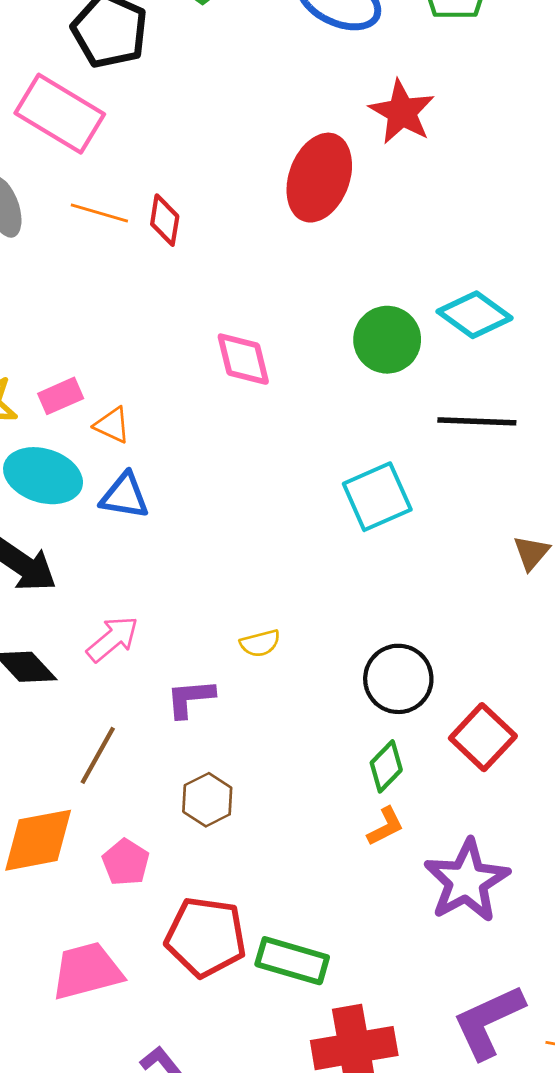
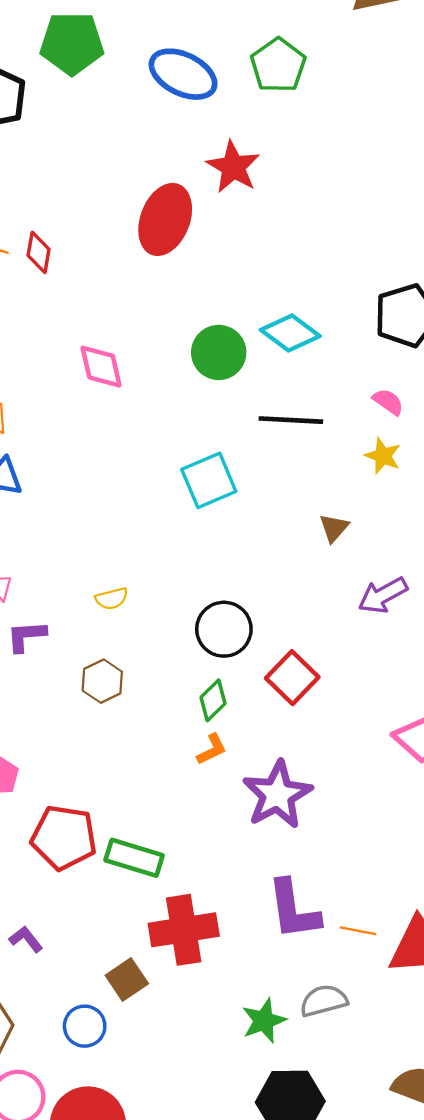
purple L-shape: (190, 698) -> (26, 636), moved
brown hexagon: (207, 800) -> (102, 681), moved
purple L-shape: (488, 1022) -> (294, 910), turned -74

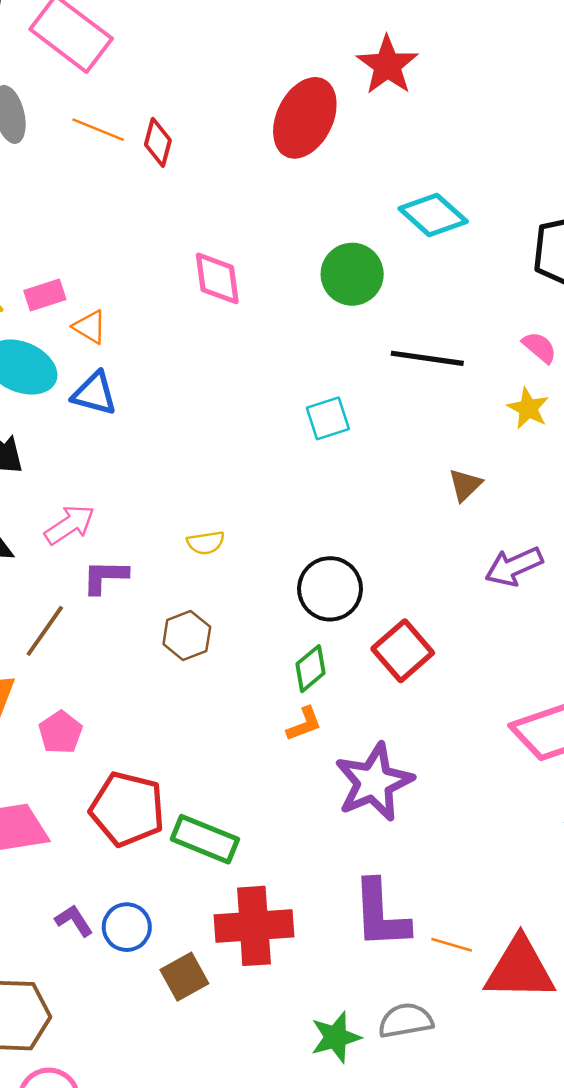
cyan diamond: (290, 333) -> (433, 215), moved
cyan square: (209, 480) -> (328, 418), size x0.7
blue circle: (85, 1026) -> (127, 927), moved

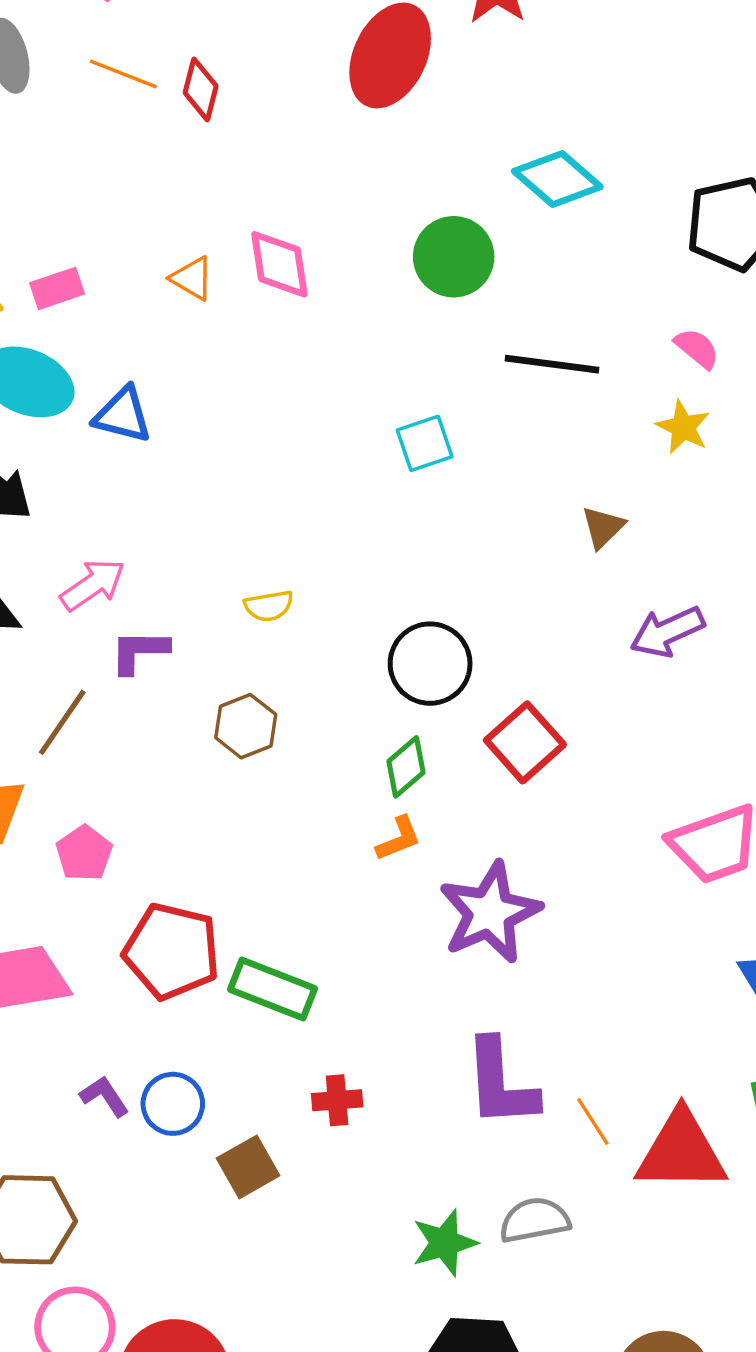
orange triangle: (90, 327) -> (192, 278), moved
red cross: (254, 926) -> (337, 1100), size x0.5
orange line: (452, 945) -> (593, 1121), turned 42

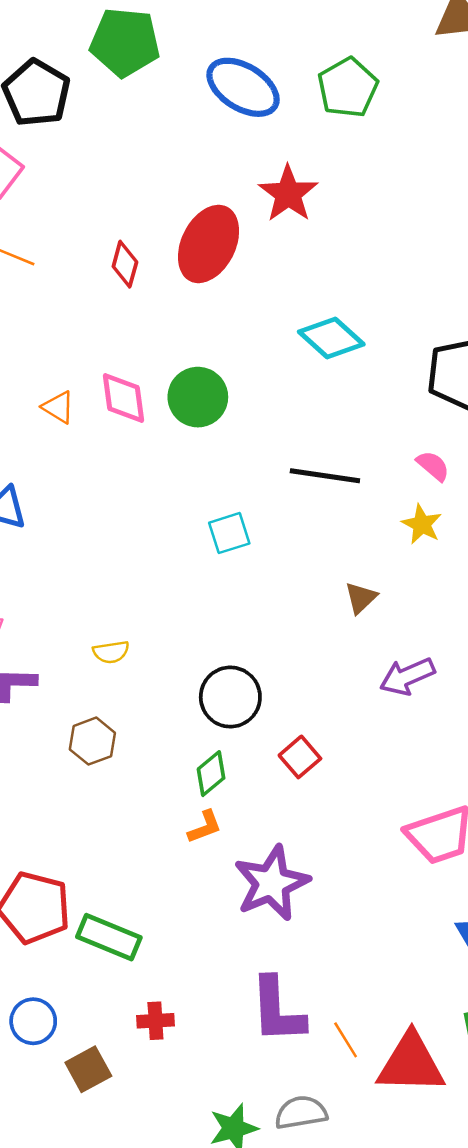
red diamond: (201, 89) -> (125, 264), moved
green circle: (454, 257) -> (198, 397), moved
red square: (525, 742) -> (300, 757), size x0.7

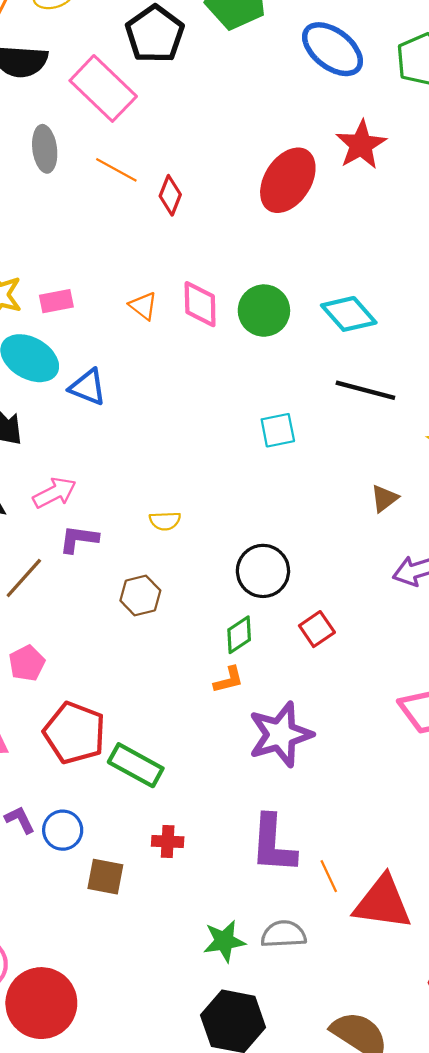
red diamond: (125, 264) -> (170, 195), moved
cyan diamond: (331, 338) -> (349, 314), moved
brown square: (88, 1069) -> (105, 877), turned 33

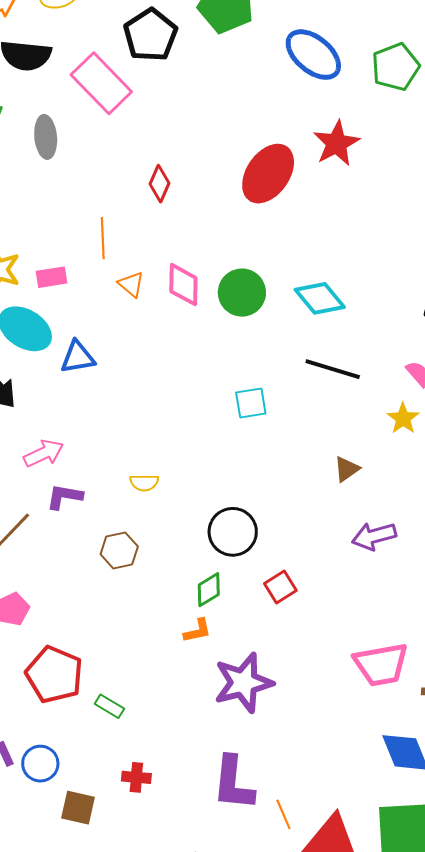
orange line: (116, 170) -> (103, 238), moved, turned 57
blue triangle: (88, 387) -> (78, 357), turned -33
green rectangle: (136, 765) -> (109, 706), size x0.6

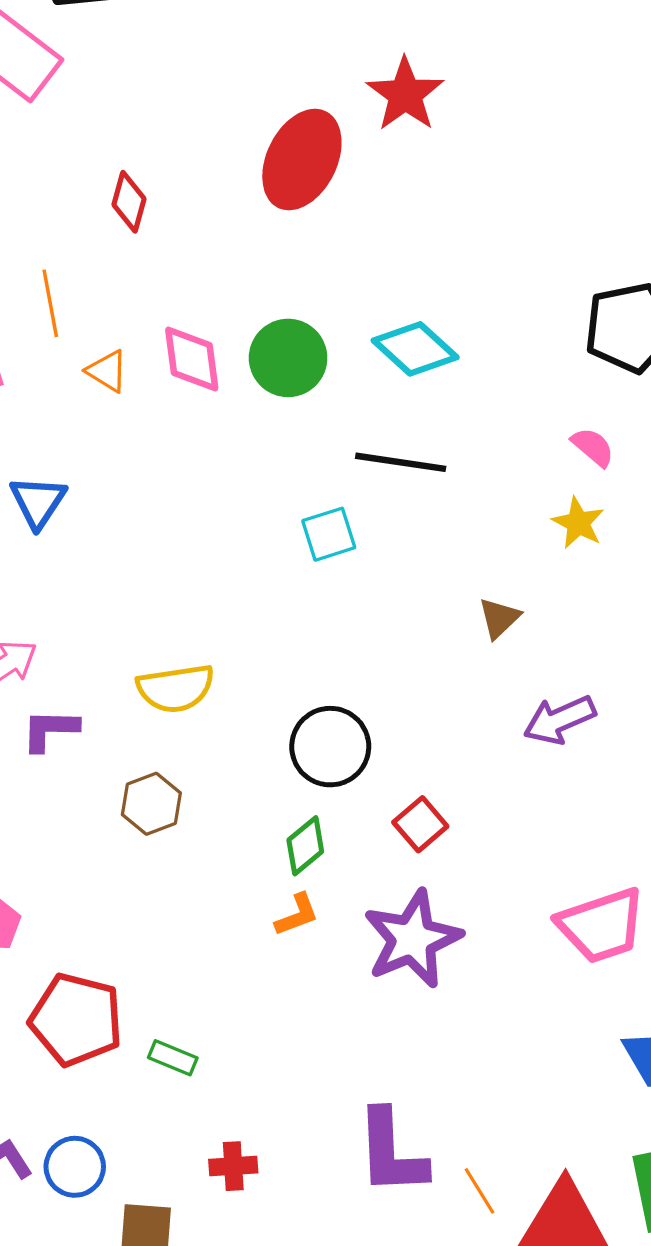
blue triangle: (78, 357) -> (38, 502), turned -39
black line: (333, 369) -> (401, 462), moved
yellow semicircle: (144, 483) -> (176, 688), size x1.6
purple star: (244, 683) -> (412, 939), moved

